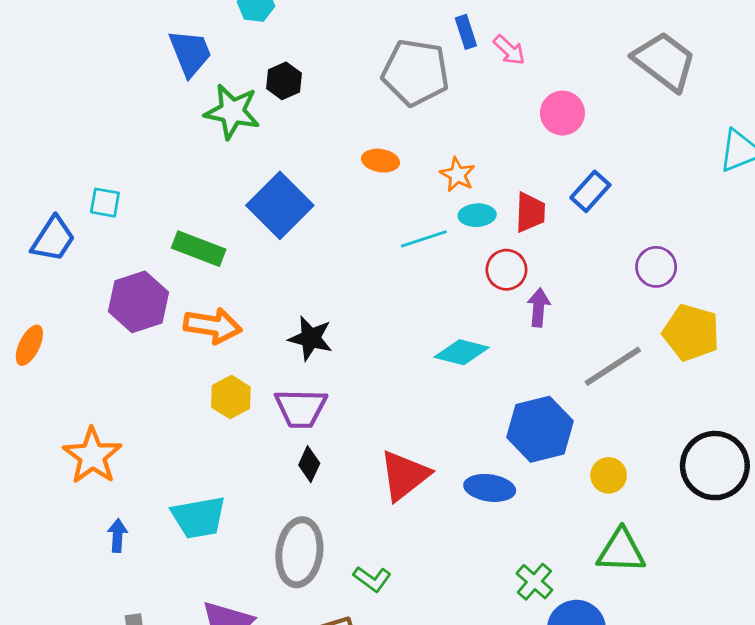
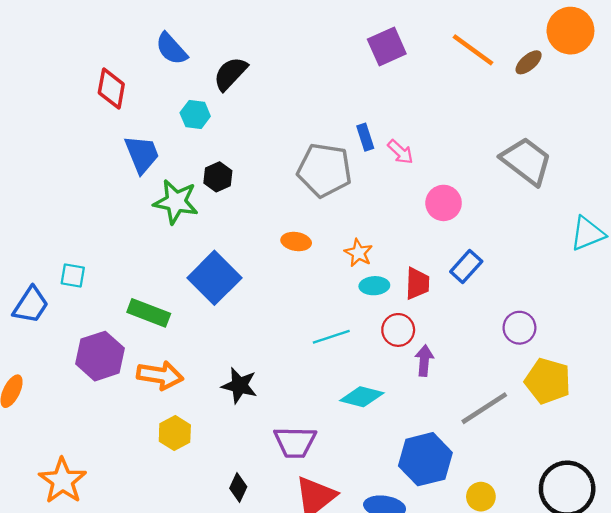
cyan line: (424, 239) -> (331, 337), moved
purple trapezoid: (301, 408) -> (295, 442), moved

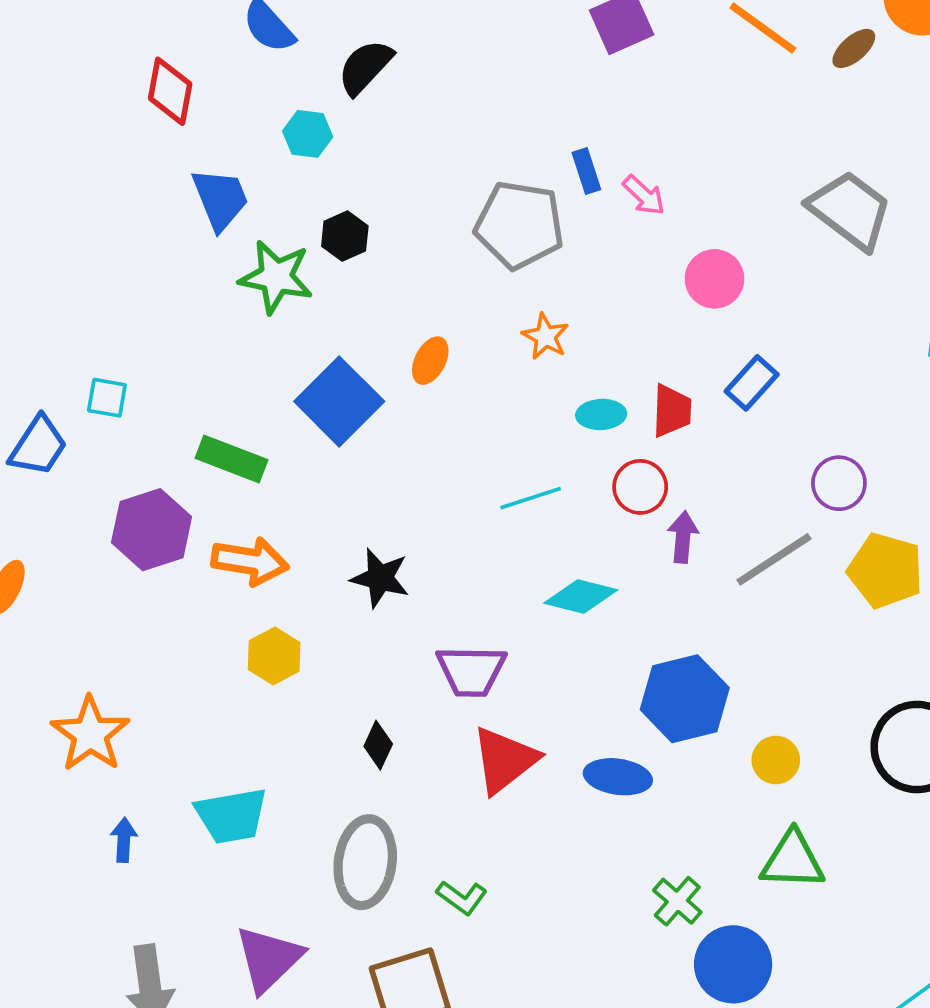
orange ellipse: (296, 241) -> (430, 361), moved, turned -72
orange star: (358, 253) -> (545, 336), moved
gray line: (484, 408) -> (774, 559), moved

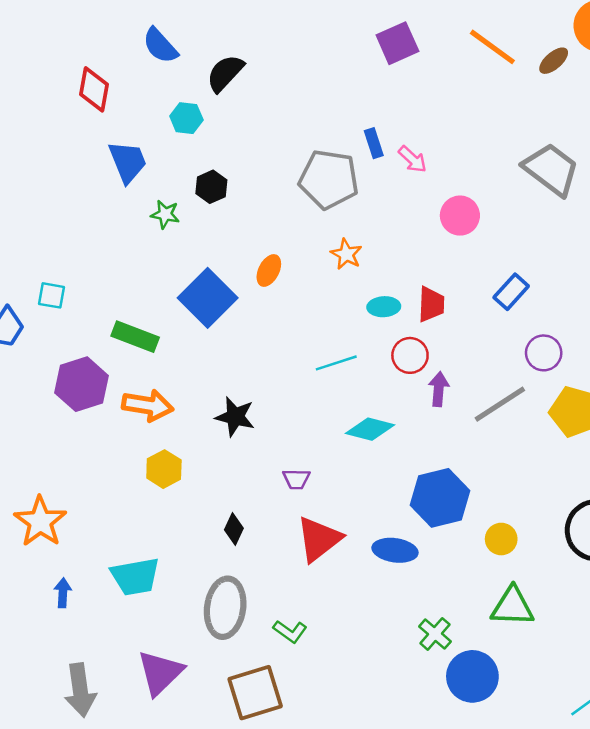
green star: (276, 277) -> (165, 214), size x0.6
blue rectangle: (752, 383) -> (511, 292), moved
purple trapezoid: (471, 671) -> (296, 479), size x0.6

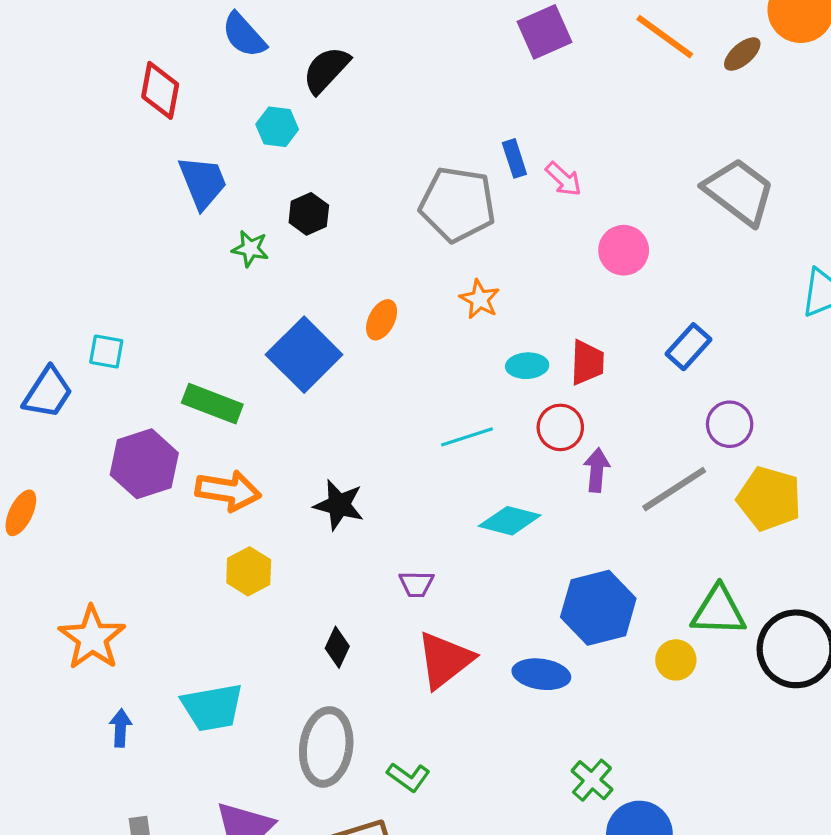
green triangle: (512, 606) -> (719, 611), moved

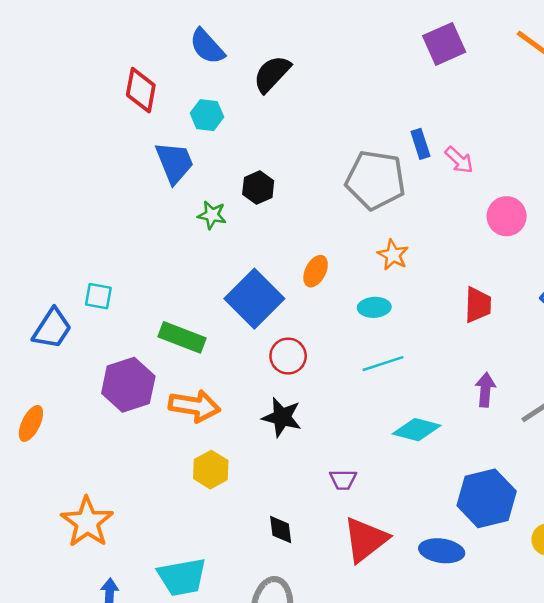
cyan hexagon: (277, 127) -> (207, 115), moved
cyan ellipse: (527, 366) -> (374, 307), moved
red circle: (560, 427) -> (288, 356), moved
black diamond: (337, 647) -> (281, 530), turned -32

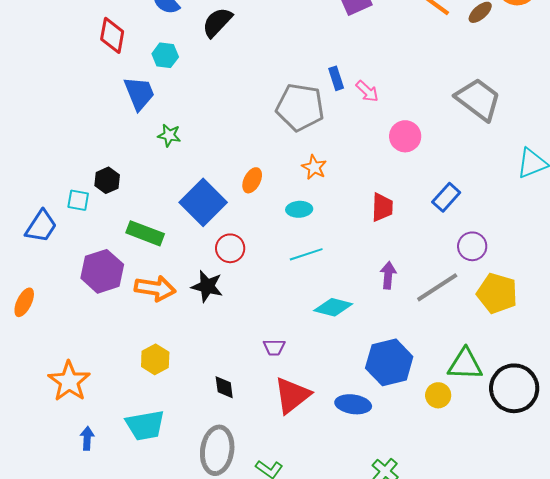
black hexagon: (258, 188) -> (107, 180), moved
black star: (282, 417) -> (207, 286), moved
yellow hexagon: (211, 470) -> (155, 359), moved

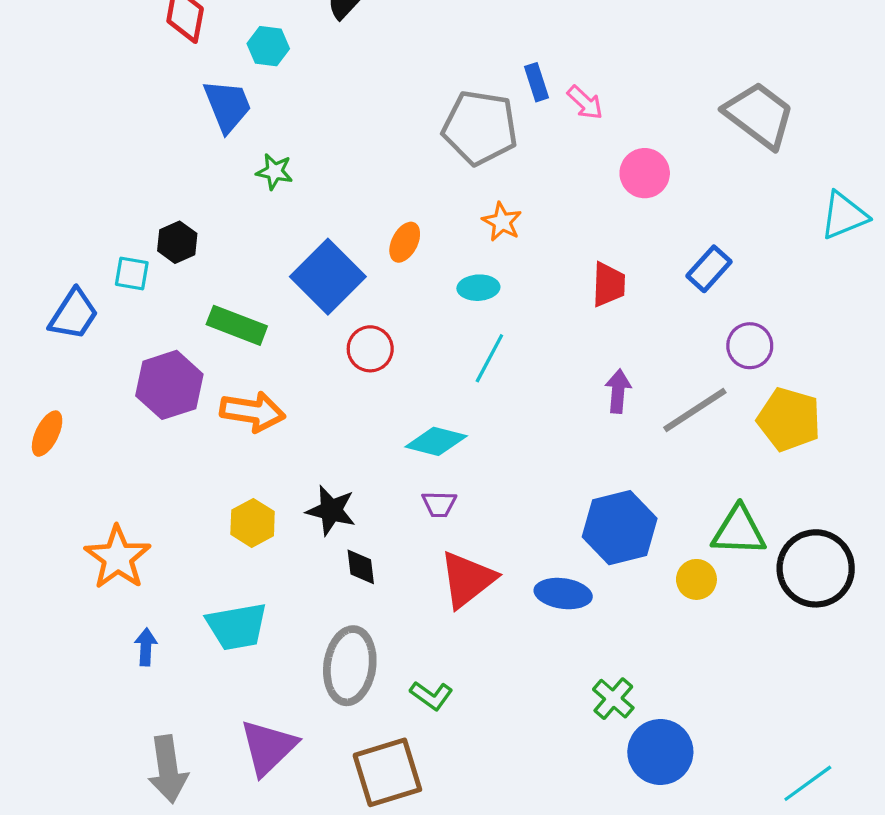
cyan line: (306, 254) -> (489, 358), turned -44
black star: (207, 286) -> (331, 510), moved
cyan diamond: (333, 307) -> (436, 441), moved

